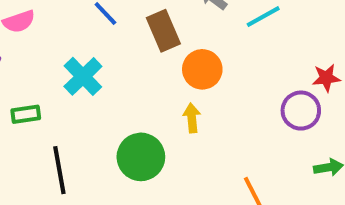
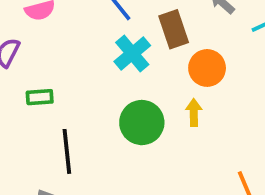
cyan cross: (83, 76) -> (132, 54), moved
green circle: (141, 157) -> (142, 123), moved

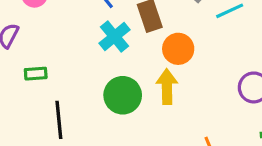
yellow arrow: (194, 112) -> (167, 87), size x1.5

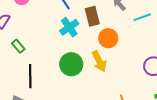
green rectangle: (36, 74) -> (18, 46), turned 48
yellow arrow: (167, 87) -> (99, 61), turned 150

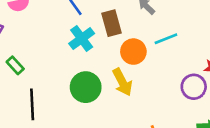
cyan line: (142, 17) -> (166, 39), moved

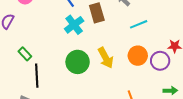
orange circle: (133, 52) -> (138, 56), moved
green rectangle: (15, 65) -> (25, 54), moved

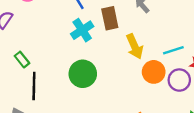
cyan line: (139, 24) -> (173, 50), moved
yellow arrow: (106, 58) -> (135, 46), moved

